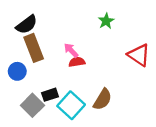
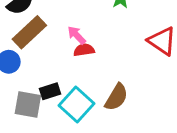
brown rectangle: (34, 48) -> (29, 32), turned 68
gray square: (32, 105) -> (28, 105), turned -35

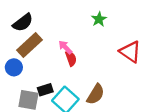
red semicircle: (84, 50) -> (71, 58), turned 80

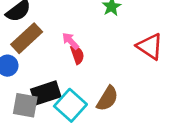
black rectangle: (45, 90) -> (46, 93), size x1.5

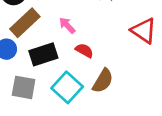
red semicircle: (77, 55) -> (84, 50), moved, turned -42
black rectangle: (46, 93) -> (43, 54), moved

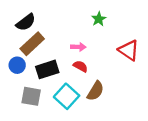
pink arrow: (67, 25) -> (78, 47), moved, turned 136

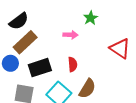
pink arrow: (78, 47) -> (70, 35), moved
red semicircle: (80, 66) -> (73, 64), turned 56

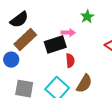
black rectangle: (40, 68) -> (55, 45), moved

